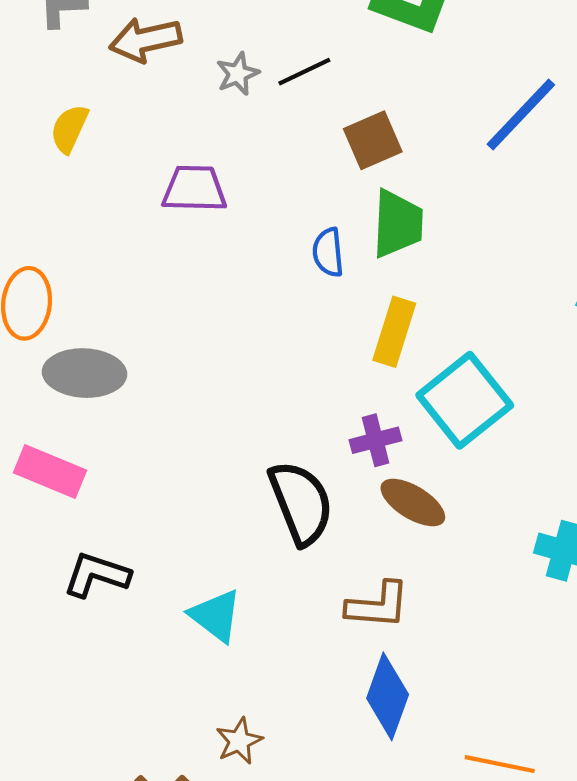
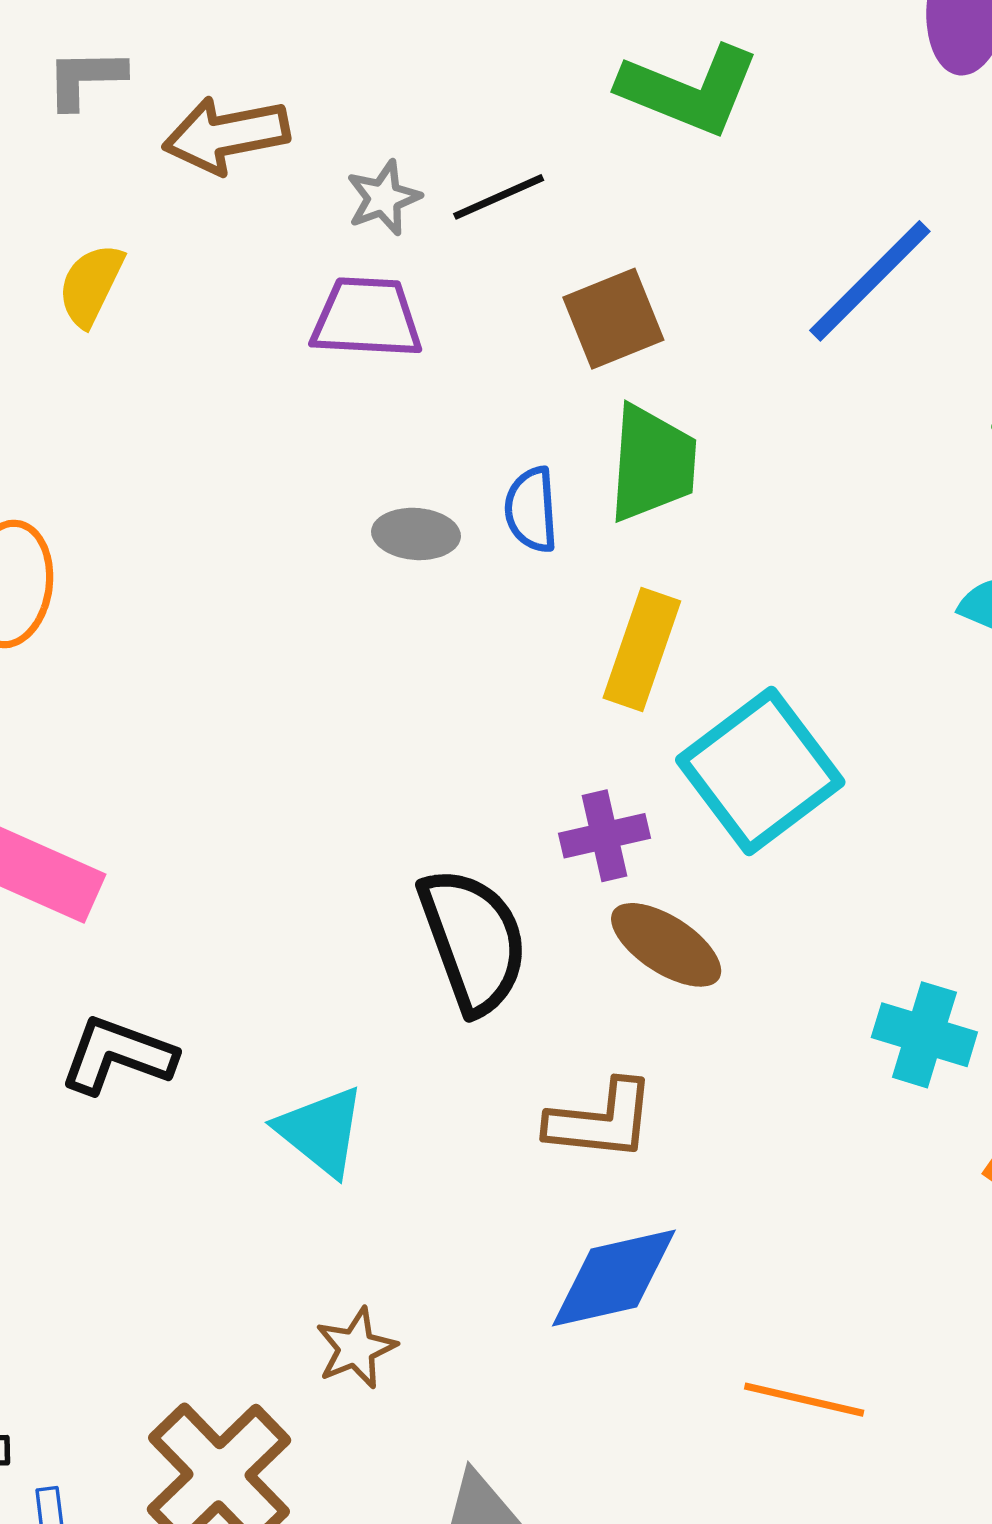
purple trapezoid: (194, 189) -> (367, 318), moved
gray ellipse: (84, 373) -> (416, 534), moved, size x0.6
blue diamond: (388, 696) -> (614, 1278), turned 56

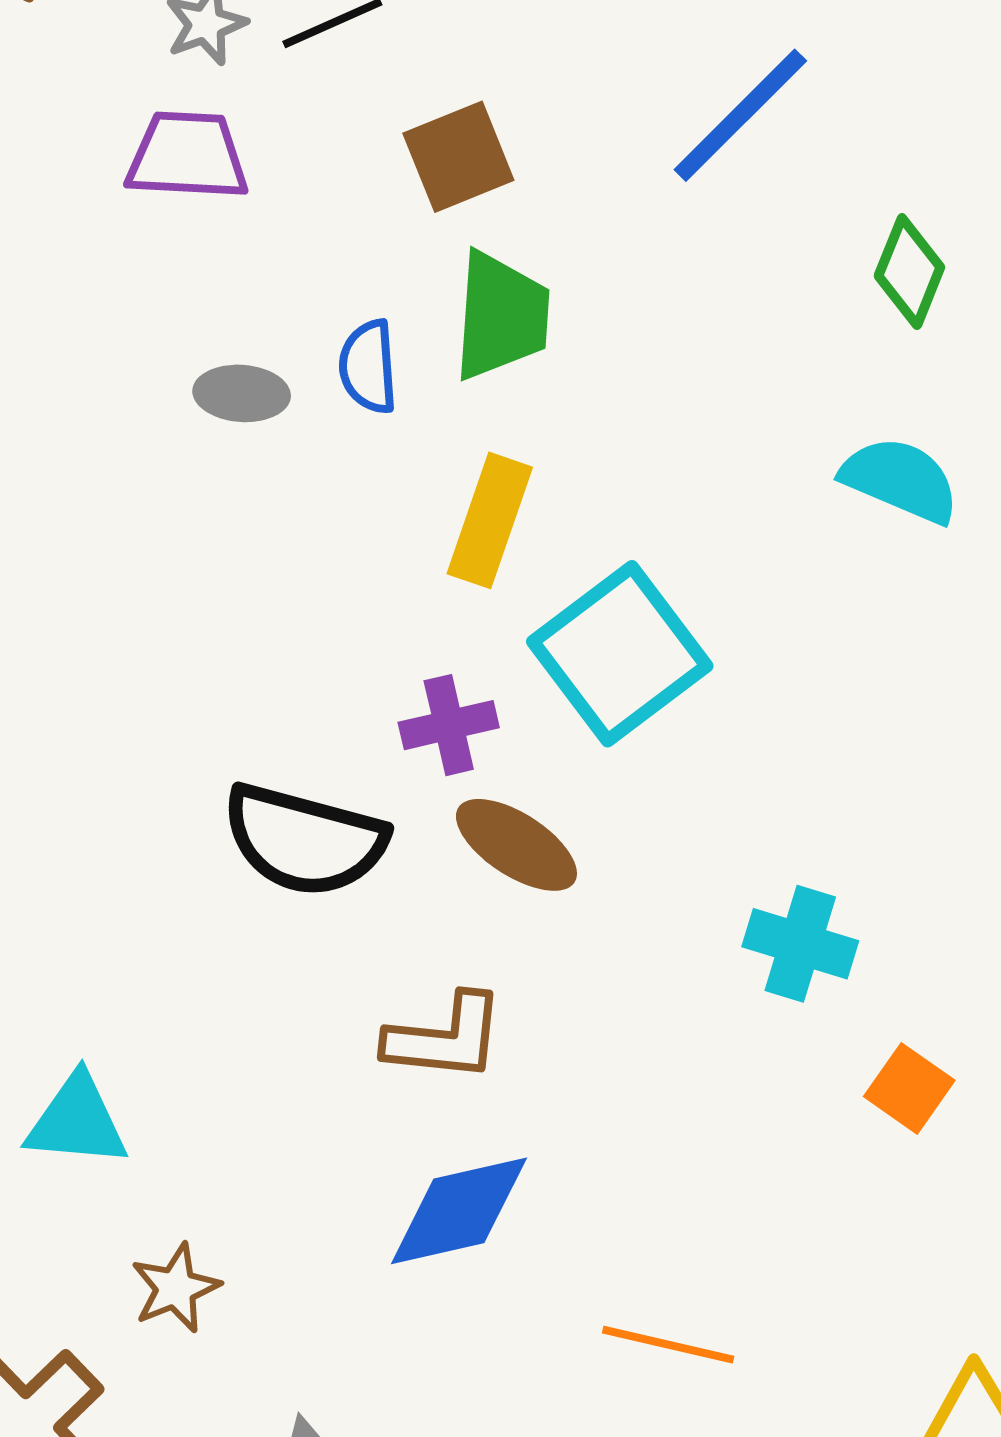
black semicircle: (473, 940) -> (304, 840), turned 125
cyan triangle: (321, 1131) -> (77, 1121), moved, turned -34

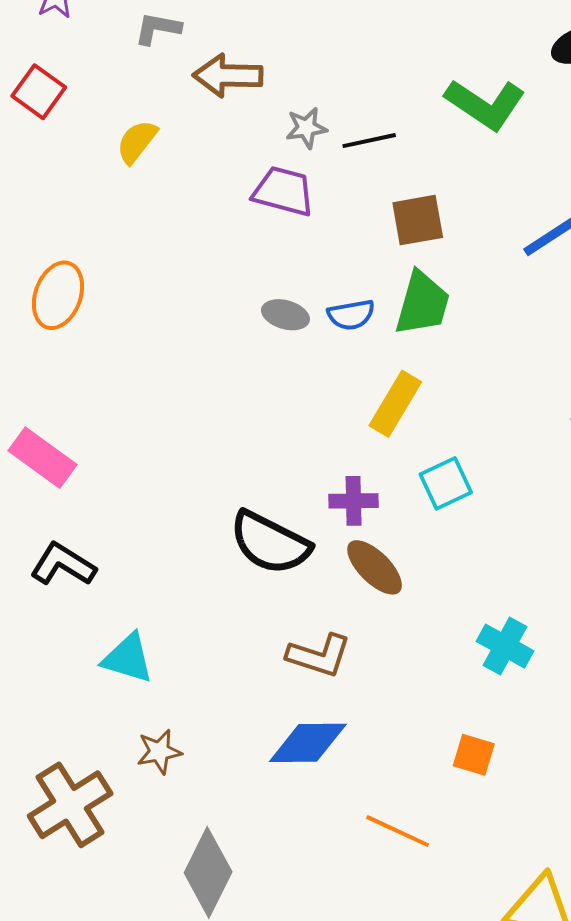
blue semicircle: (368, 367) -> (351, 315), turned -108
cyan square: (620, 654) -> (446, 483), size x0.6
orange square: (909, 1088) -> (474, 755), moved, turned -30

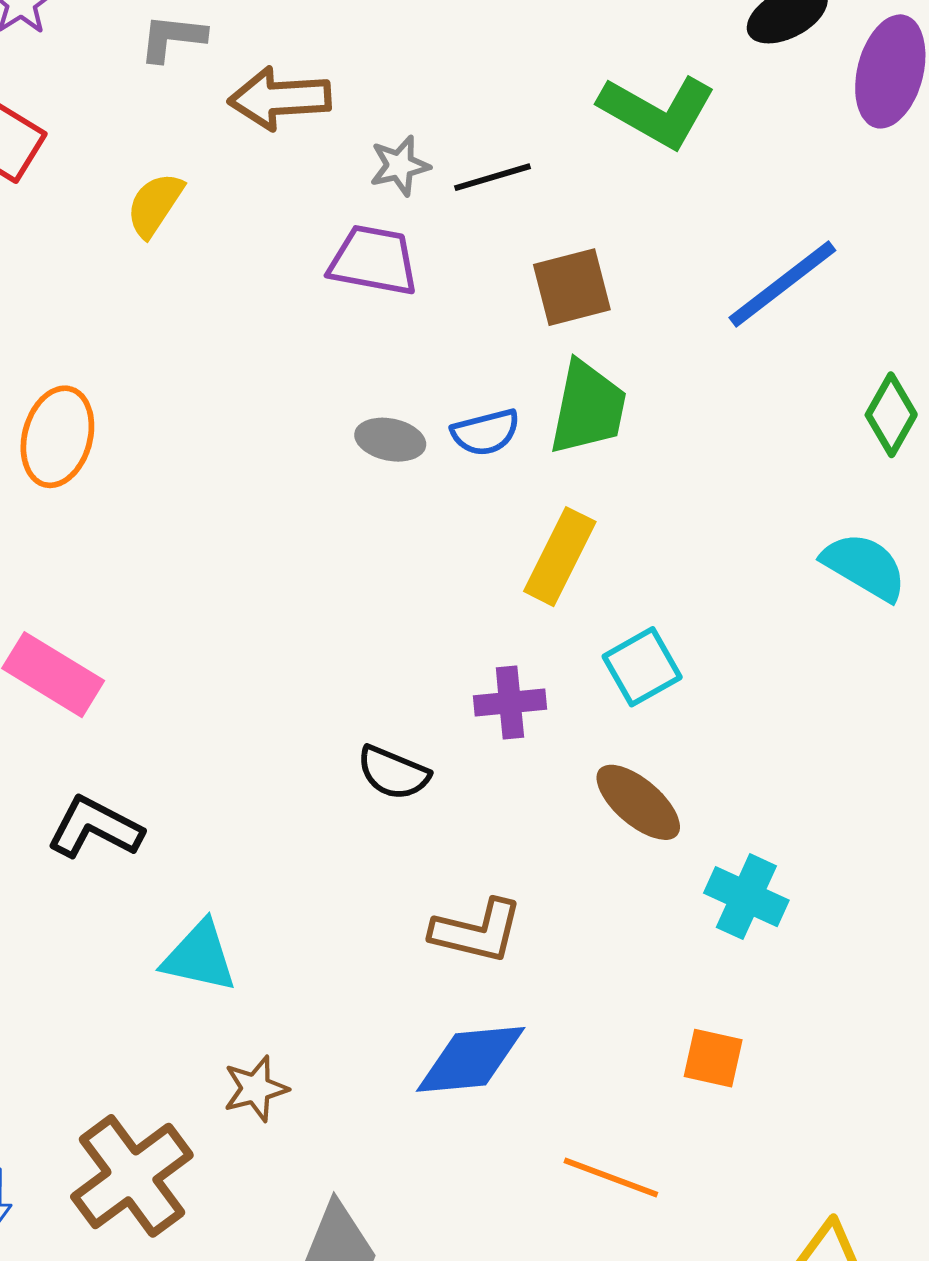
black semicircle: (270, 543) -> (393, 773), size x0.6
brown ellipse: (375, 567) -> (638, 802), moved

